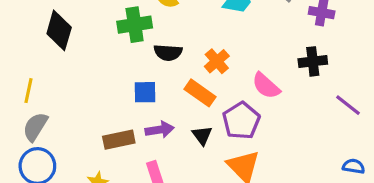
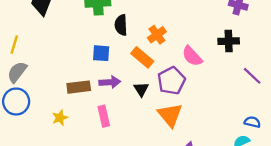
black semicircle: (168, 52) -> (121, 25), turned 78

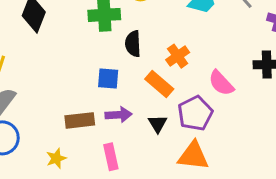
orange triangle: (170, 115) -> (193, 156), turned -44

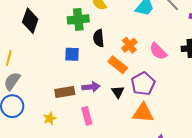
blue square: (108, 79) -> (72, 54), moved
pink semicircle: (221, 83) -> (158, 51), moved

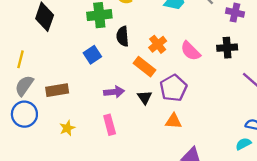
blue square: (72, 54) -> (92, 55), turned -35
brown rectangle: (65, 92) -> (57, 90), moved
orange triangle: (143, 113) -> (173, 121), size x0.7

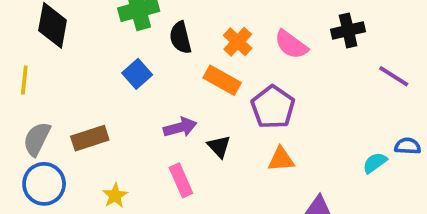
yellow line: (20, 59) -> (24, 80), moved
black triangle: (145, 97) -> (219, 147), moved
cyan semicircle: (243, 144) -> (375, 163), moved

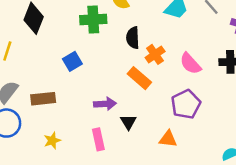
black semicircle: (180, 38) -> (133, 38), moved
blue square: (137, 74) -> (72, 61), moved
purple pentagon: (273, 107) -> (186, 104), moved

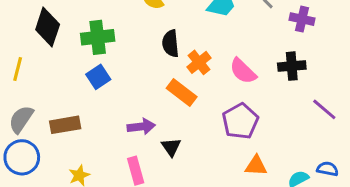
green cross: (93, 20) -> (98, 37), moved
orange triangle: (168, 139) -> (256, 166), moved

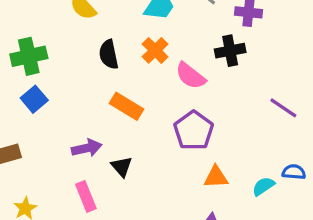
orange cross: (199, 62) -> (155, 50), moved
black cross: (292, 66) -> (230, 51), moved

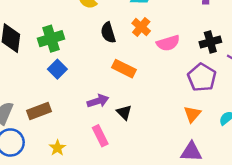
black cross: (230, 51) -> (210, 42), moved
pink semicircle: (191, 76) -> (168, 43), turned -50
purple pentagon: (194, 131) -> (202, 77), moved
orange triangle: (216, 177) -> (192, 114), turned -42

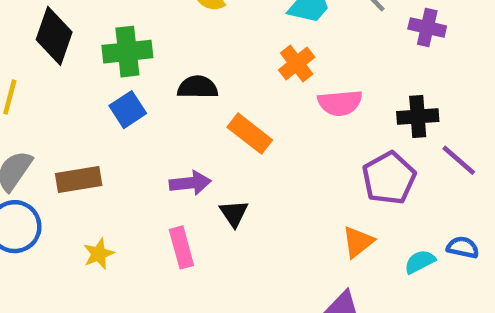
black semicircle: (108, 33) -> (198, 87), moved, turned 96

